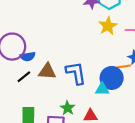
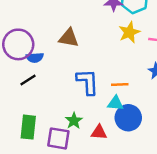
orange line: (123, 67) -> (120, 85), moved
brown triangle: (47, 71) -> (69, 38), moved
blue circle: (112, 78) -> (128, 118), moved

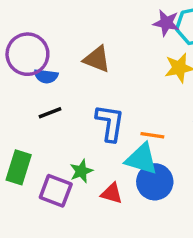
black line: (28, 80) -> (50, 113), moved
cyan triangle: (115, 103) -> (142, 159), size x1.5

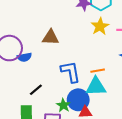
black line: (50, 113) -> (36, 90), moved
blue circle: (155, 182) -> (78, 100), moved

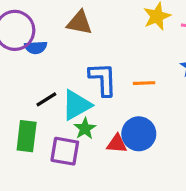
cyan triangle: (96, 87) -> (76, 105), moved, turned -35
blue circle: (78, 100) -> (139, 134), moved

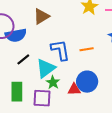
brown triangle: (80, 23) -> (41, 16), turned -36
blue semicircle: (36, 47) -> (16, 35), size x1.5
black line: (46, 99) -> (23, 59), moved

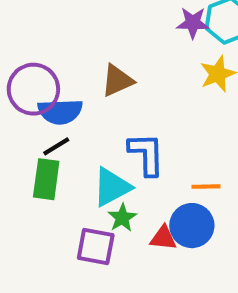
orange line: (87, 49) -> (206, 187), moved
black line: (23, 59) -> (56, 146), moved
green rectangle: (17, 92) -> (46, 179), moved

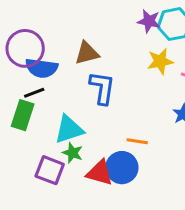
blue L-shape: (146, 154) -> (102, 88), moved
green star: (122, 218) -> (73, 153), turned -30
red triangle: (163, 238) -> (100, 173), size x1.4

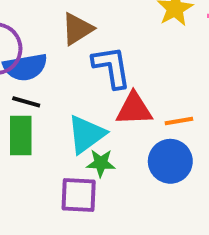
black line: (34, 93) -> (26, 102), turned 55
red triangle: (100, 173) -> (134, 109), moved

